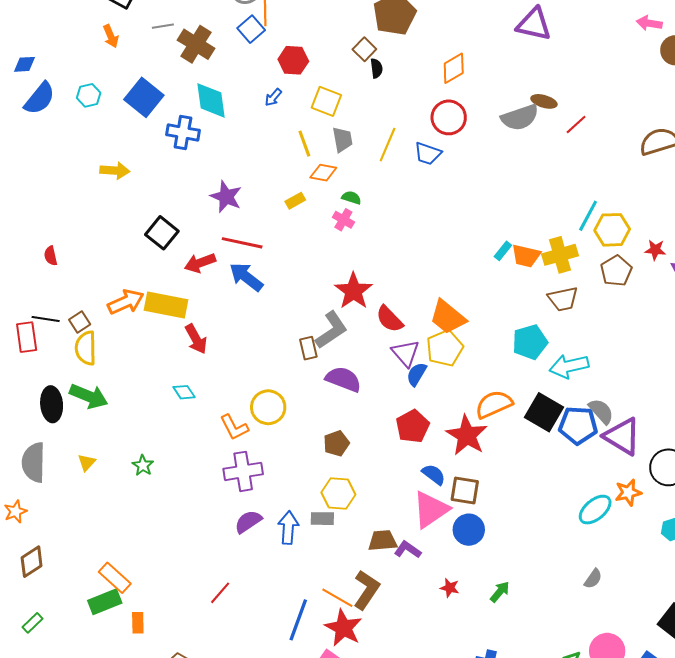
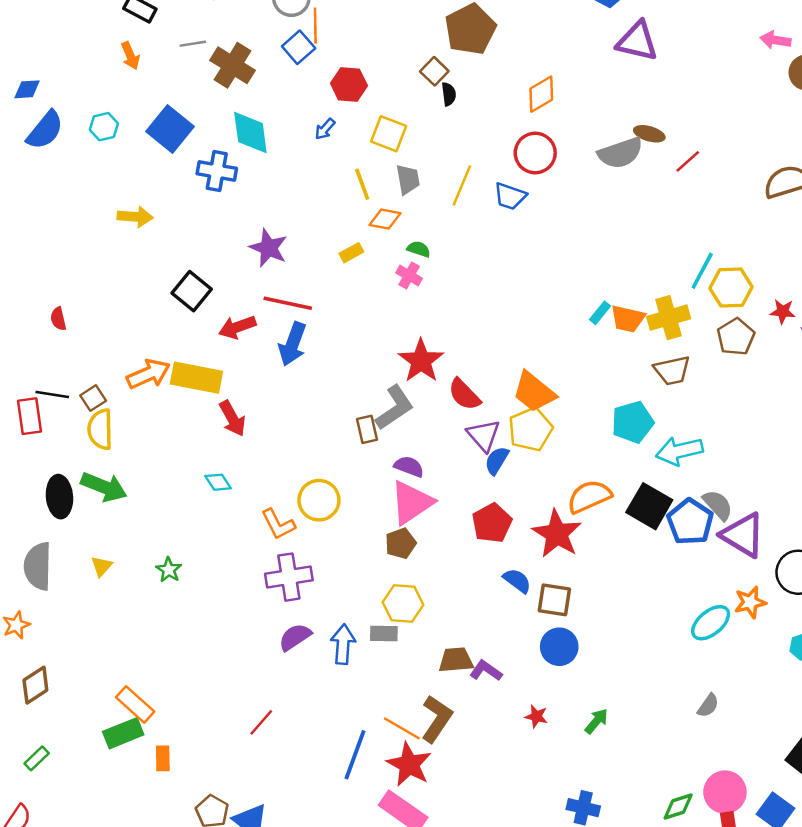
blue arrow: (246, 277) -> (293, 344), turned -108
purple semicircle: (343, 379) -> (409, 467), size x0.7
blue pentagon: (578, 425) -> (690, 522), turned 30
pink triangle: (431, 510) -> (411, 503), moved

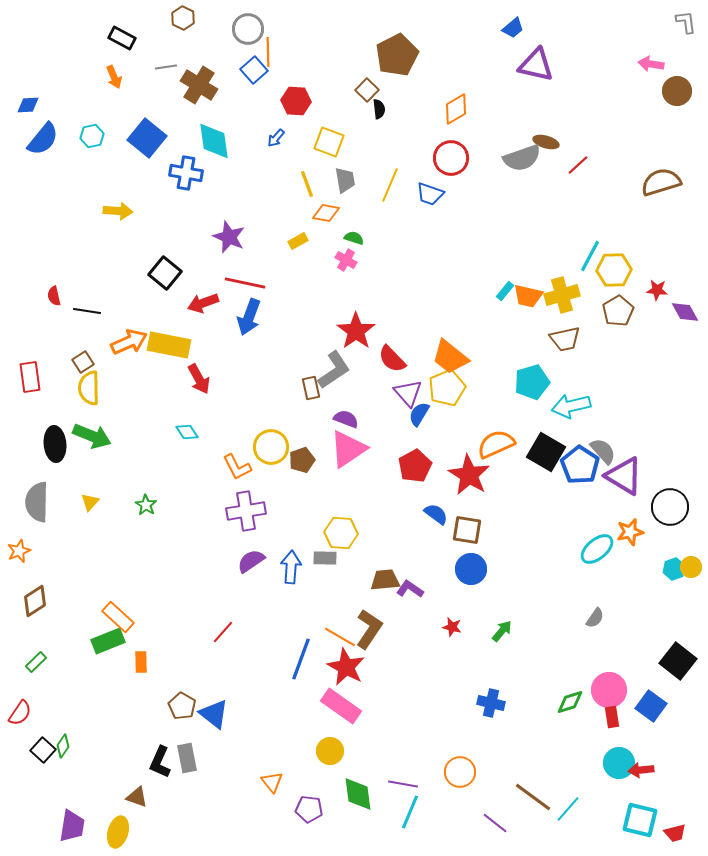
black line: (52, 394) -> (87, 311), moved
brown pentagon: (401, 543) -> (302, 460), moved

